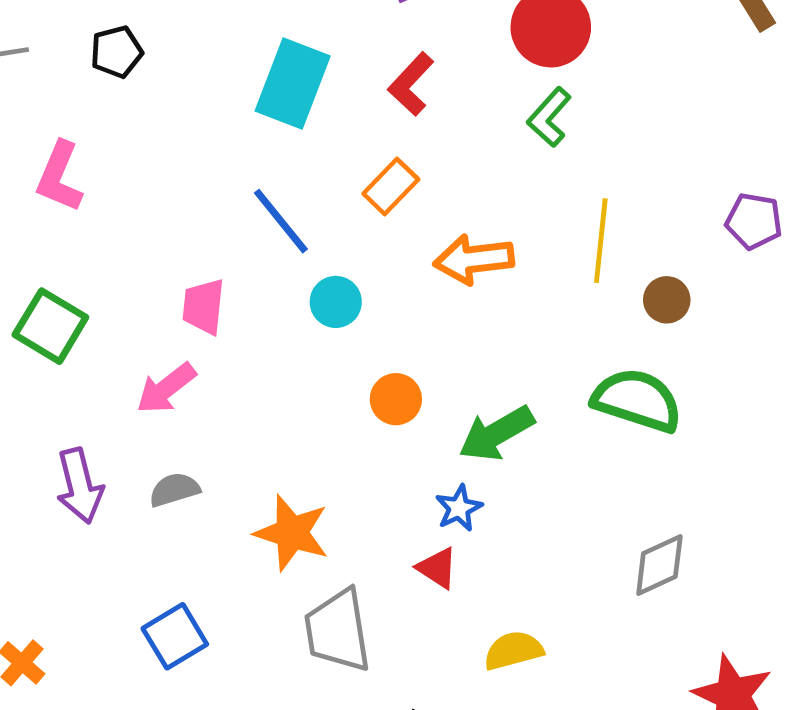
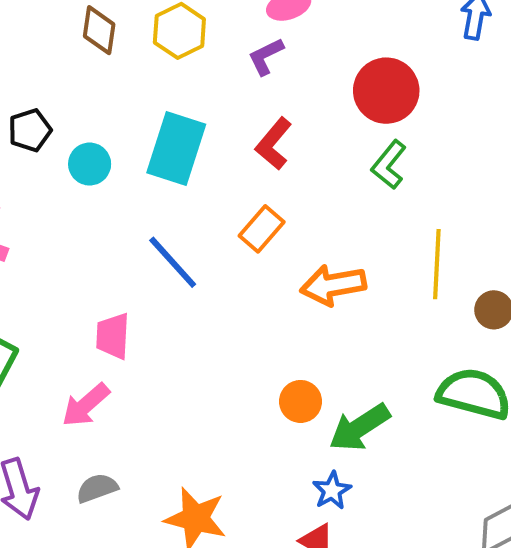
cyan circle: (336, 302) -> (90, 164), moved
orange circle: (396, 399) -> (301, 401), moved

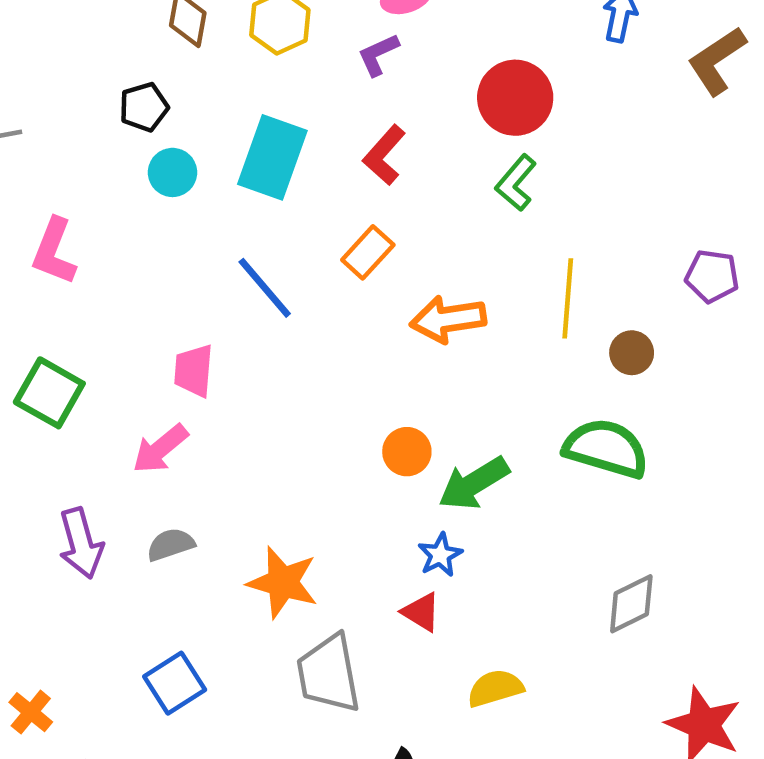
black pentagon: (30, 130) -> (144, 107), moved

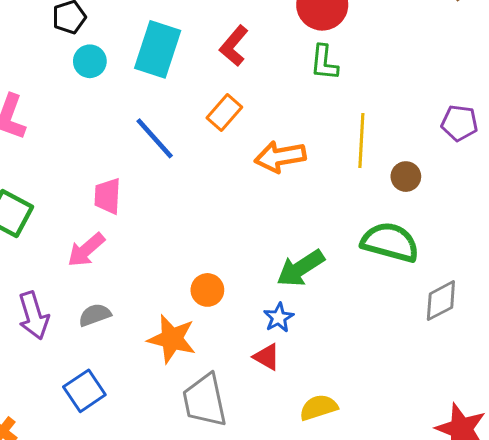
green L-shape: (516, 183) -> (324, 63), turned -33
orange circle: (407, 452) -> (207, 290), moved
gray diamond: (631, 604) -> (441, 301), moved
blue square: (175, 683) -> (84, 391), moved

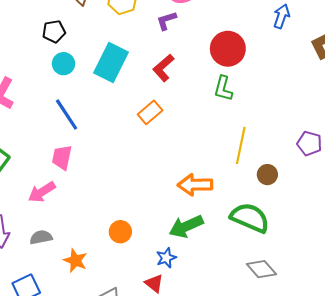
blue line: (155, 138) -> (67, 114), moved
orange arrow: (280, 157) -> (195, 185), moved
gray diamond: (441, 301) -> (261, 269), moved, turned 68
orange star: (172, 339) -> (75, 261), moved, size x0.7

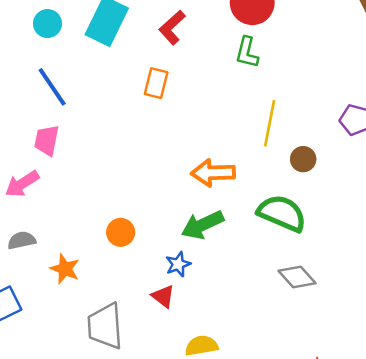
orange rectangle: (150, 112) -> (156, 83), turned -35

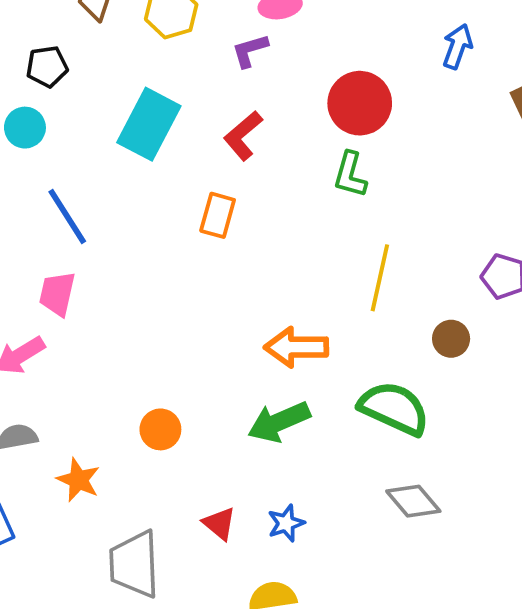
cyan circle: (47, 24) -> (25, 128), moved
brown circle: (303, 159) -> (451, 339), moved
blue star: (178, 264) -> (286, 523), moved

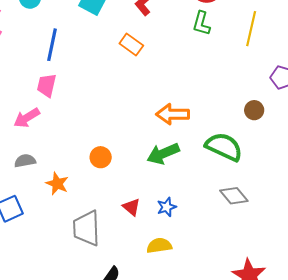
orange rectangle: (218, 215) -> (131, 44), turned -70
blue line: (67, 217) -> (52, 45), turned 44
yellow line: (380, 278) -> (251, 29), moved

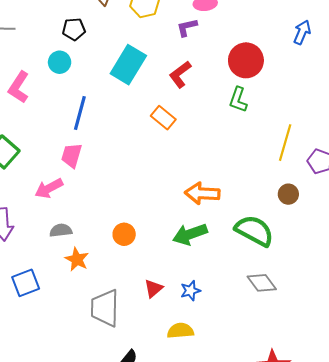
yellow line: (251, 29) -> (285, 143), moved
gray semicircle: (25, 161) -> (61, 230), moved
red triangle: (131, 207) -> (153, 288), turned 36

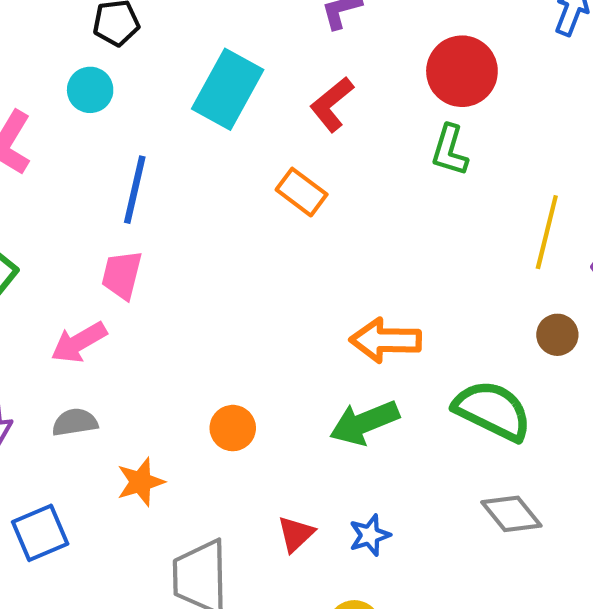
gray semicircle: (61, 230) -> (75, 422), moved
orange star: (77, 259) -> (141, 482), turned 30

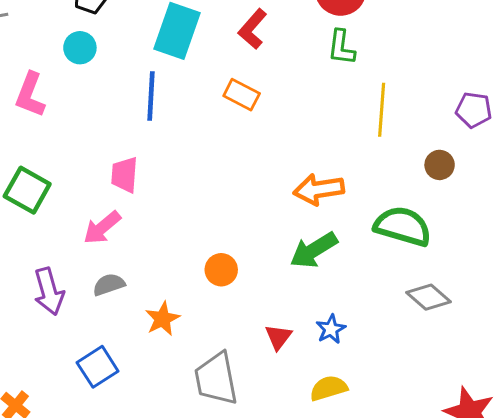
blue line: (135, 190) -> (151, 96), moved
yellow line: (547, 232) -> (382, 110), moved

